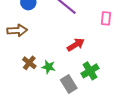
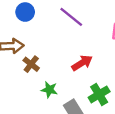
brown cross: (29, 63) -> (31, 64), moved

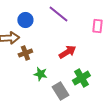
blue circle: (25, 12) -> (25, 20), moved
brown cross: (31, 64) -> (25, 53), turned 32

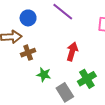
red arrow: (67, 52) -> (72, 52), turned -42

